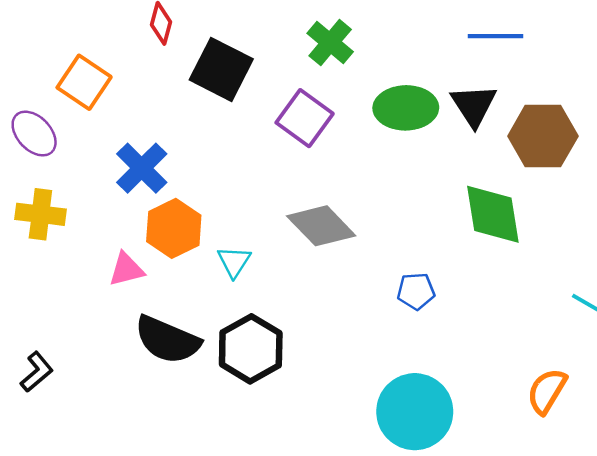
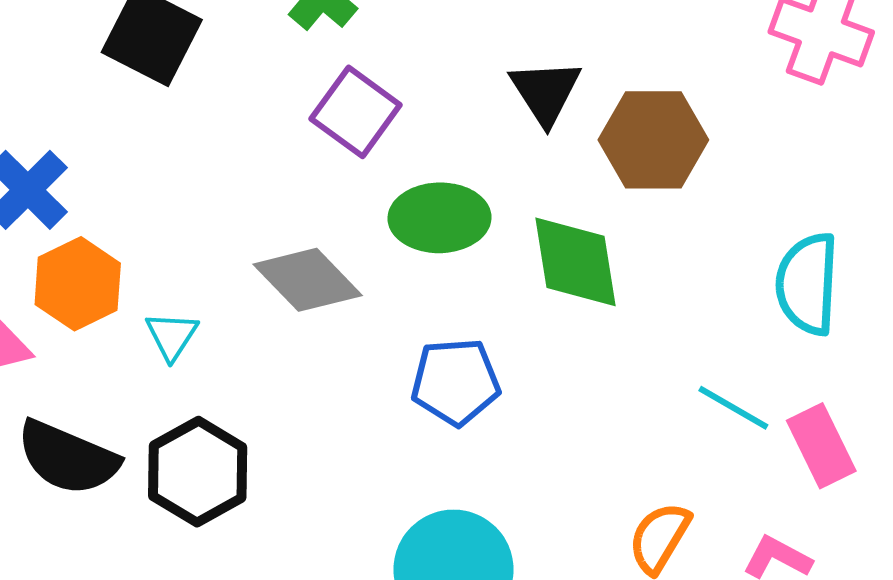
green ellipse: (406, 108) -> (440, 218), moved
purple square: (305, 118) -> (356, 112), moved
blue pentagon: (416, 291) -> (455, 382), size x1.5

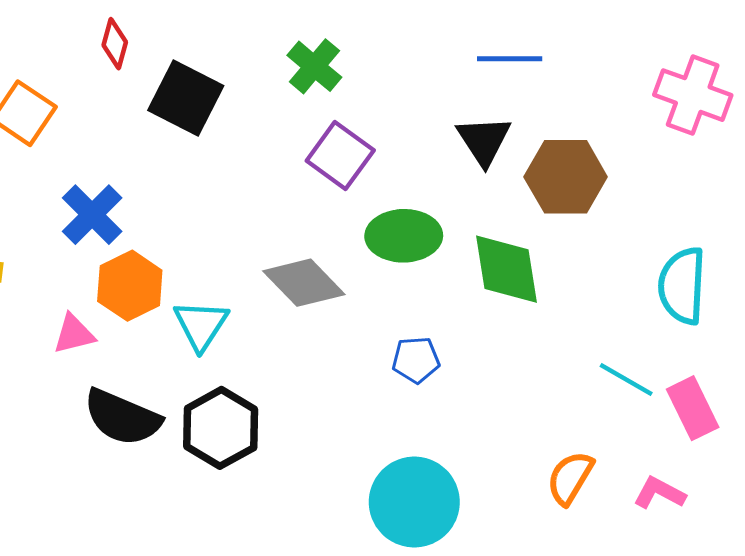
cyan triangle: (172, 336) -> (201, 325), size x1.4
blue pentagon: (455, 382) -> (416, 360), size x0.7

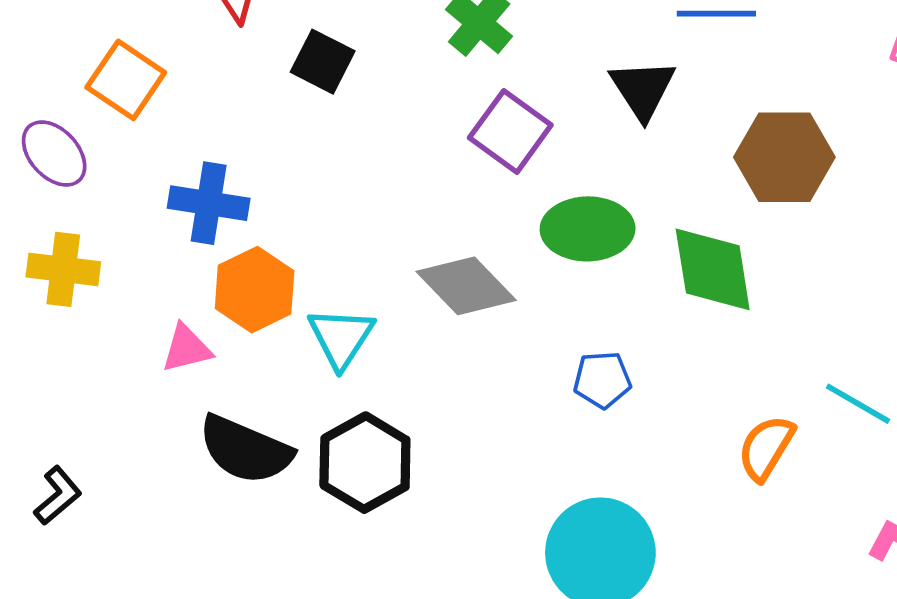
black square: (186, 98) -> (323, 62), size x0.7
black triangle: (484, 140) -> (643, 89), moved
blue cross: (92, 215) -> (209, 203), turned -36
orange semicircle: (570, 478) -> (766, 448), moved

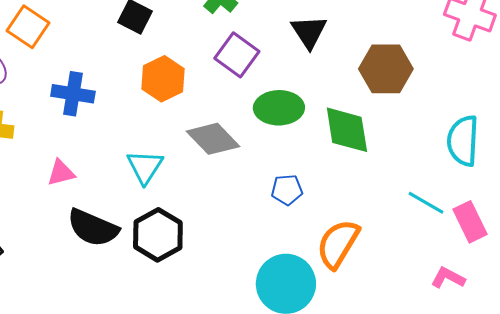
orange hexagon: (255, 290) -> (163, 79), moved
orange semicircle: (766, 448) -> (338, 244), moved, size x1.4

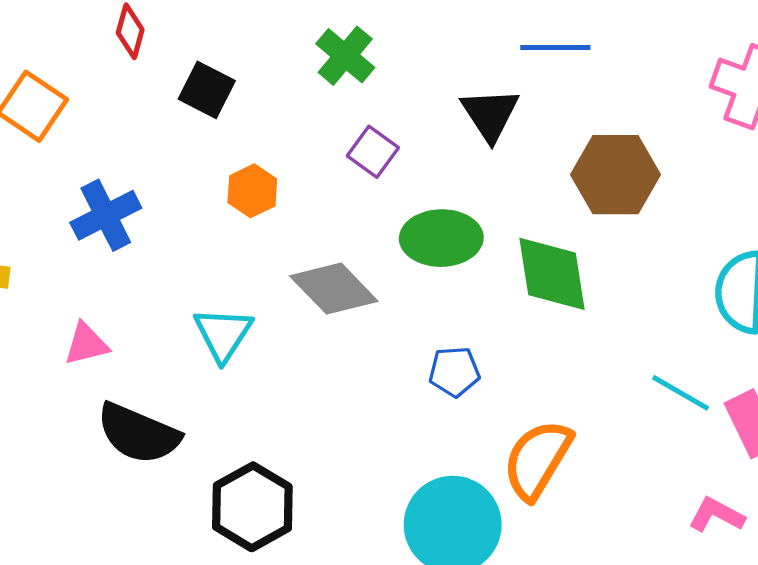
purple square: (237, 55) -> (373, 152), size x0.7
orange hexagon: (163, 79) -> (252, 191), size x0.7
blue cross: (73, 94) -> (106, 215), turned -36
black hexagon: (158, 235) -> (252, 507), moved

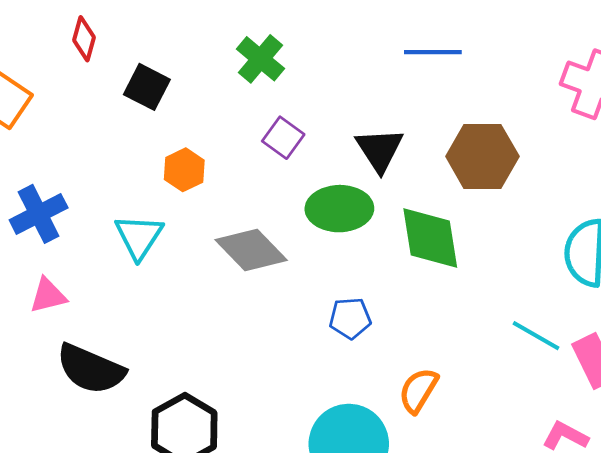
black triangle: (490, 114) -> (380, 150), moved
blue cross: (106, 215) -> (39, 214), moved
cyan triangle: (223, 334) -> (139, 237), moved
orange semicircle: (537, 460) -> (418, 390), size x0.7

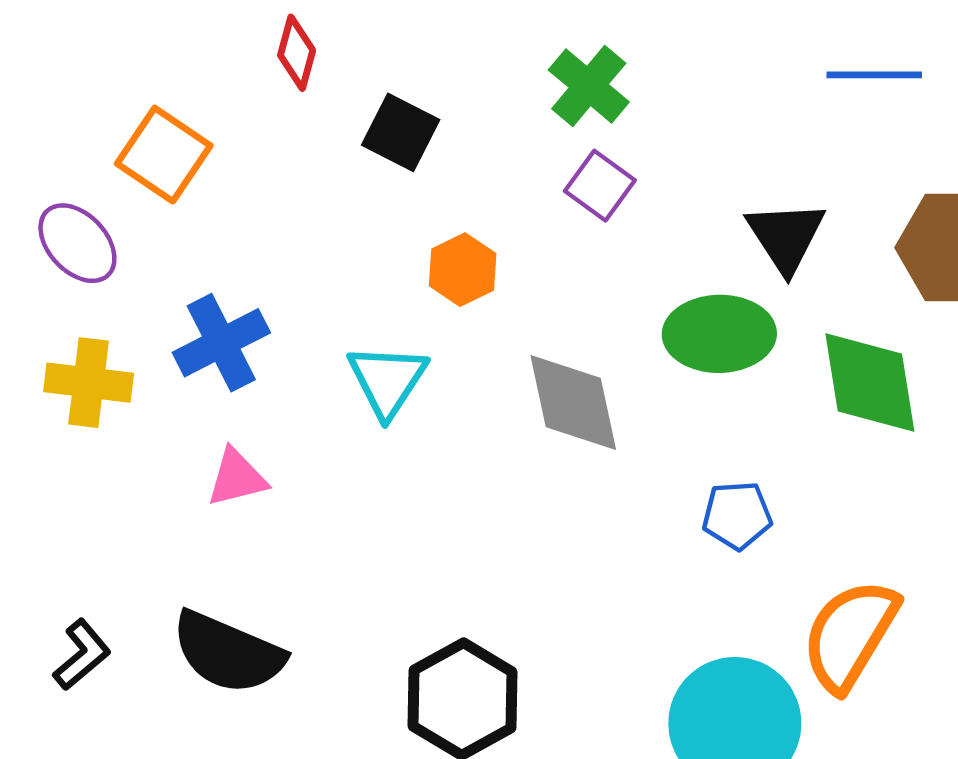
purple square: (283, 138) -> (600, 186), moved
gray diamond: (251, 250) -> (573, 402), turned 32
black semicircle: (91, 369) -> (228, 653), moved
orange semicircle: (418, 390) -> (850, 635), size x1.5

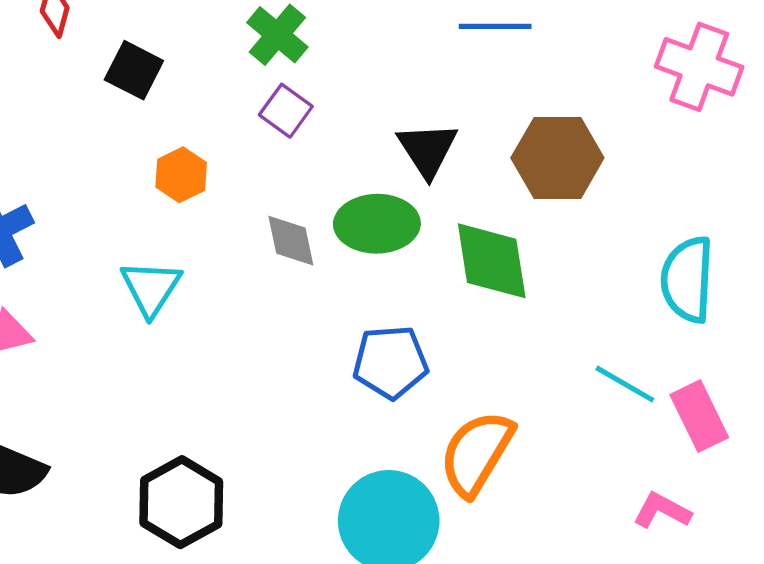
cyan triangle: (387, 380) -> (151, 288), moved
gray diamond: (573, 402) -> (291, 241), moved, size x0.7
blue pentagon: (737, 515) -> (390, 362), size x1.4

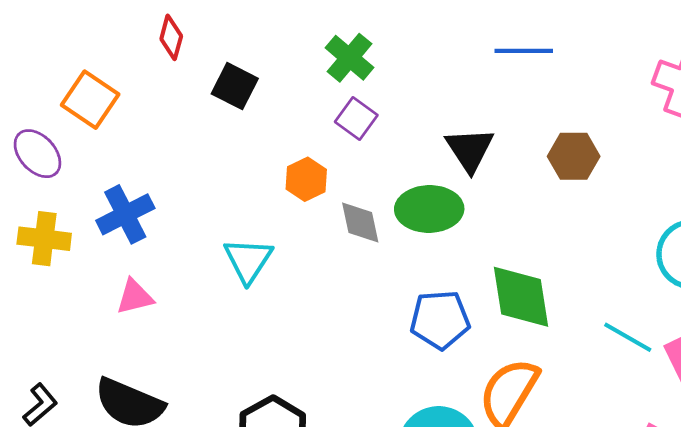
brown hexagon: (557, 158) -> (574, 156), size x0.7
orange hexagon: (181, 175) -> (306, 179), moved
green diamond: (492, 261) -> (521, 297), moved

